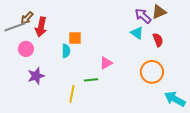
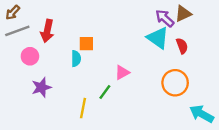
brown arrow: (27, 18) -> (13, 12), moved
cyan triangle: (137, 33) -> (158, 38), size x1.5
green line: (91, 80) -> (105, 92), turned -48

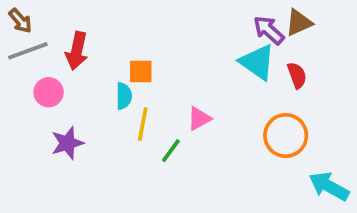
brown arrow: (13, 12) -> (20, 21), turned -84
yellow line: (83, 108) -> (143, 124), moved

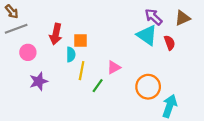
brown triangle: (299, 23) -> (182, 18), moved
red arrow: (77, 51) -> (56, 34), moved
orange circle: (286, 136) -> (148, 87), moved
cyan arrow: (329, 186) -> (170, 106), moved, turned 80

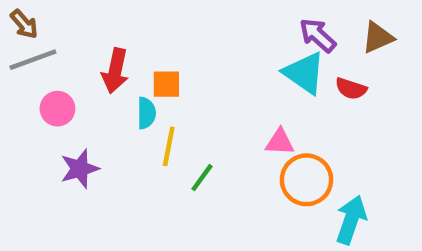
red semicircle: (170, 43) -> (351, 89), turned 128
pink triangle: (114, 67) -> (280, 142), moved, turned 32

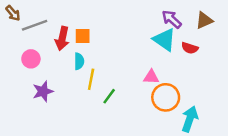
gray line: (33, 60) -> (35, 25), moved
orange square: (166, 84) -> (83, 36), moved

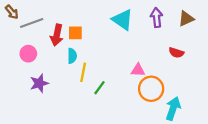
purple arrow: (172, 19) -> (157, 17), turned 42
cyan triangle: (164, 40) -> (123, 20), moved
red semicircle: (190, 48) -> (176, 53), moved

